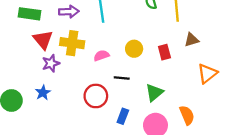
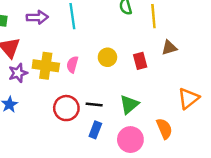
yellow cross: (72, 43) -> (46, 66), moved
pink semicircle: (101, 55) -> (72, 65), turned -56
orange triangle: (207, 73) -> (189, 98), moved
black line: (122, 78) -> (94, 104), moved

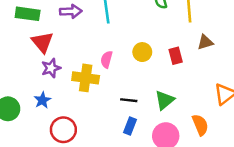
yellow cross: (46, 66) -> (86, 78), moved
red circle: (66, 108) -> (63, 130), moved

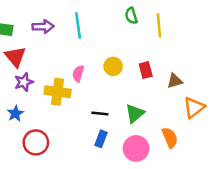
brown triangle: (205, 42) -> (175, 81), moved

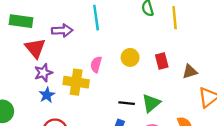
purple arrow: (43, 27) -> (62, 30), moved
blue star: (15, 113) -> (47, 95), moved
black line: (100, 113) -> (127, 103), moved

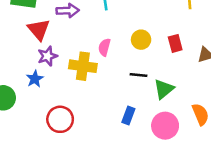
blue star: (47, 95) -> (35, 79), moved
black line: (127, 103) -> (139, 75), moved

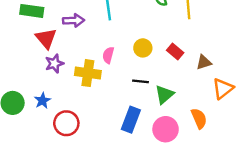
red rectangle: (175, 43) -> (175, 52), turned -35
blue star: (35, 79) -> (42, 101), moved
blue rectangle: (128, 116) -> (131, 120), size x1.5

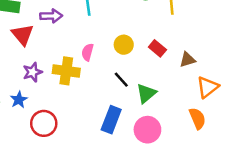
purple star: (54, 63) -> (33, 72), moved
black line: (140, 81) -> (121, 80), turned 42
orange semicircle: (199, 118) -> (197, 118), moved

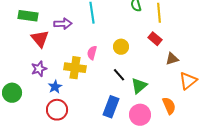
red rectangle: (157, 48) -> (155, 39), moved
purple star: (33, 72) -> (39, 69), moved
blue star: (19, 100) -> (55, 87), moved
orange semicircle: (197, 118) -> (169, 106), moved

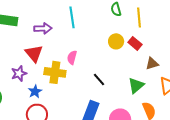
red triangle: (40, 39) -> (34, 53), moved
yellow circle: (121, 47) -> (116, 41), moved
green triangle: (139, 86) -> (136, 85), moved

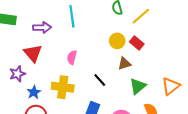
yellow line: (139, 17) -> (141, 16), turned 54
brown triangle: (152, 63) -> (124, 64), moved
yellow cross: (55, 72) -> (63, 87), moved

